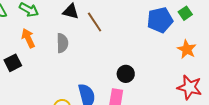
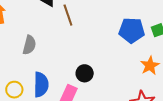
gray semicircle: (62, 43) -> (29, 45), moved

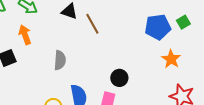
orange star: (150, 66) -> (171, 59), moved

